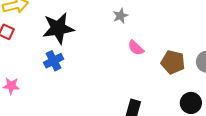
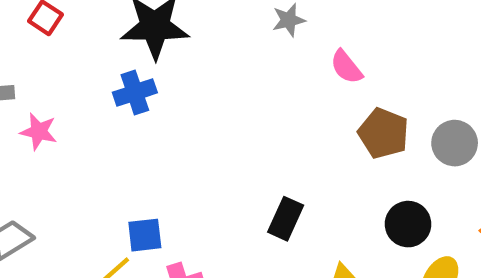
pink semicircle: (136, 48) -> (346, 67), moved

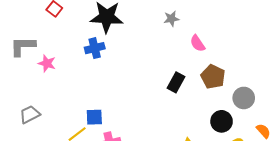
gray circle: (455, 143) -> (244, 98), moved
black rectangle: (286, 219) -> (176, 82), moved

